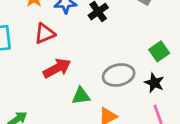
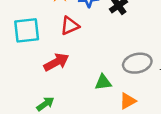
red arrow: (57, 68) -> (56, 62), moved

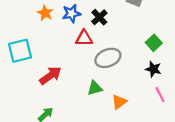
red triangle: (70, 26) -> (84, 38), moved, turned 30
gray ellipse: (137, 63) -> (108, 58), moved

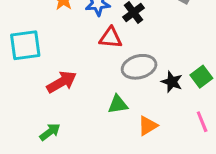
green square: (154, 43) -> (201, 77), moved
black star: (153, 69) -> (172, 82), moved

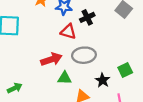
red arrow: (62, 82) -> (51, 59), moved
black star: (172, 82) -> (103, 80), moved

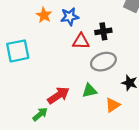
black cross: (87, 17) -> (103, 31), moved, turned 32
red arrow: (51, 59) -> (58, 95), moved

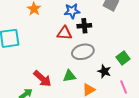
blue star: (70, 17) -> (72, 11), moved
red arrow: (58, 95) -> (42, 79), turned 72

